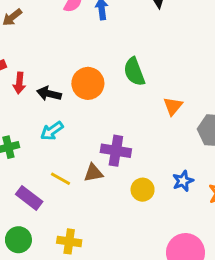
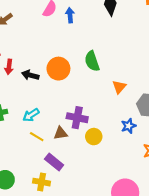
cyan arrow: (52, 131) -> (31, 115), moved
blue star: (183, 181) -> (129, 126), moved
yellow circle: (143, 190) -> (94, 137), moved
purple rectangle: (29, 198) -> (54, 162), moved

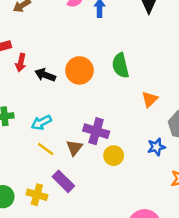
brown triangle: (60, 133) -> (74, 148), turned -48
yellow cross: (42, 182) -> (37, 195), moved

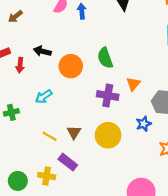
black arrow: (45, 75) -> (42, 51), moved
cyan arrow: (41, 123) -> (44, 96), moved
purple cross: (96, 131) -> (108, 96), moved
yellow circle: (114, 156) -> (108, 135), size x1.5

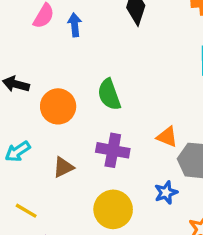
orange triangle: (133, 84) -> (167, 137), moved, turned -48
brown triangle: (74, 132) -> (63, 167), moved, turned 32

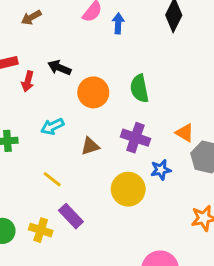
blue star: (166, 193) -> (161, 170), moved

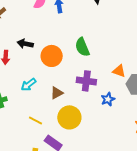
yellow circle: (128, 189) -> (69, 117), moved

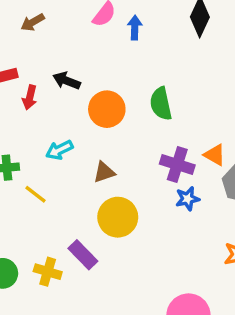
purple cross: (86, 81) -> (177, 165), moved
yellow line: (35, 120) -> (35, 194), moved

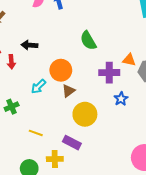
orange circle: (107, 109) -> (61, 70), moved
yellow line: (35, 194) -> (36, 133), moved
blue star: (187, 199) -> (121, 99), moved

